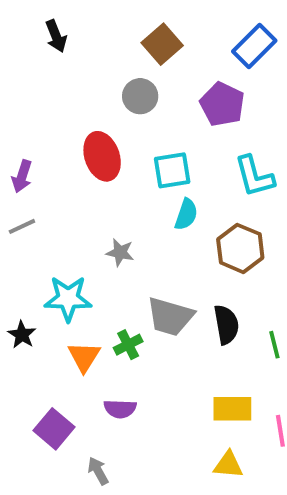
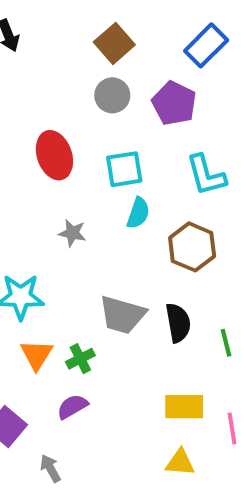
gray circle: (140, 96) -> (112, 95), moved
gray star: (120, 252) -> (72, 233), moved
green cross: (128, 345) -> (80, 359), moved
purple semicircle: (120, 409) -> (72, 407), turned 148

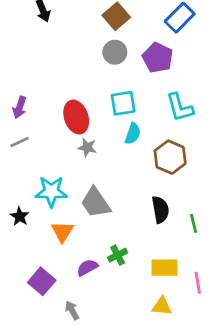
red ellipse: (54, 155) -> (76, 117), moved
gray trapezoid: (122, 315) -> (96, 203), moved, turned 40
green cross: (80, 359) -> (118, 255), moved

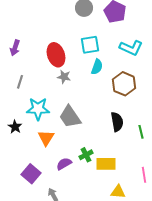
cyan L-shape: (180, 107) -> (131, 48), turned -50
gray line: (20, 142) -> (20, 82), moved, turned -48
yellow rectangle: (165, 268) -> (106, 164), moved

